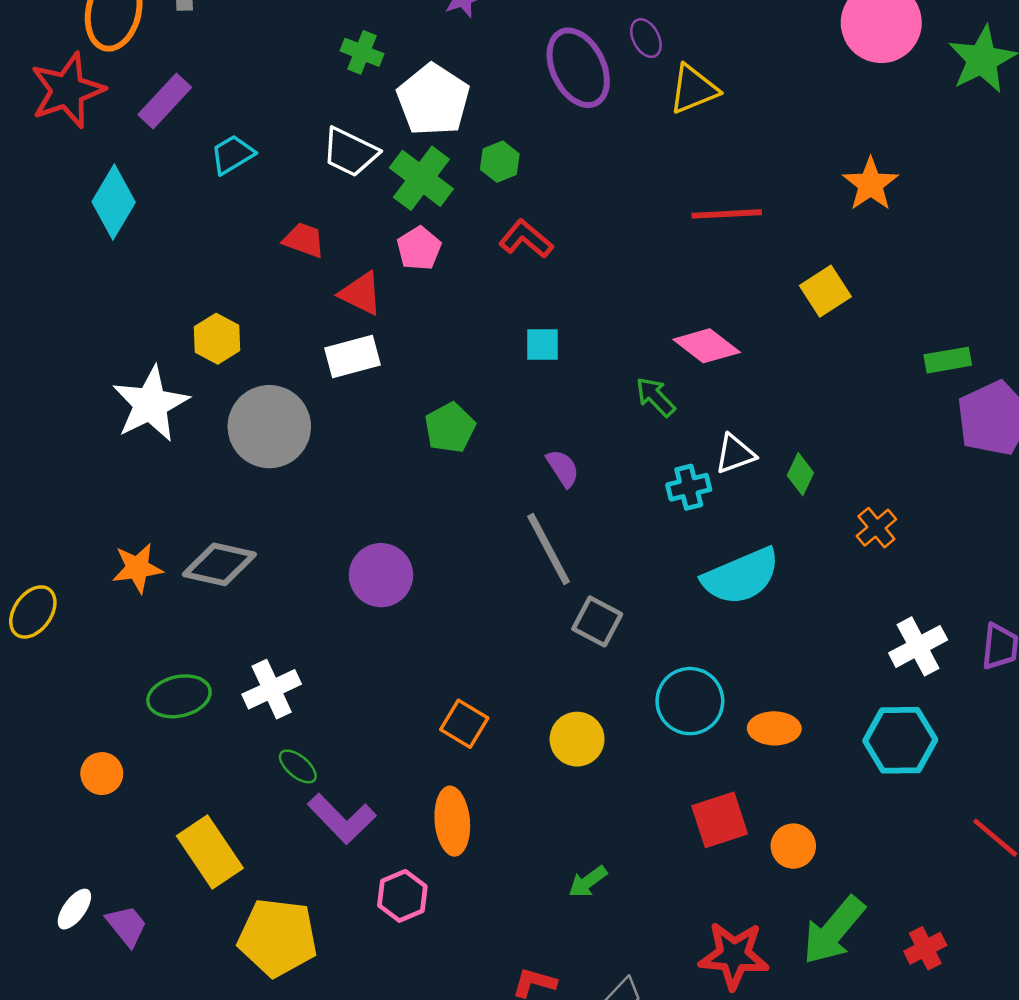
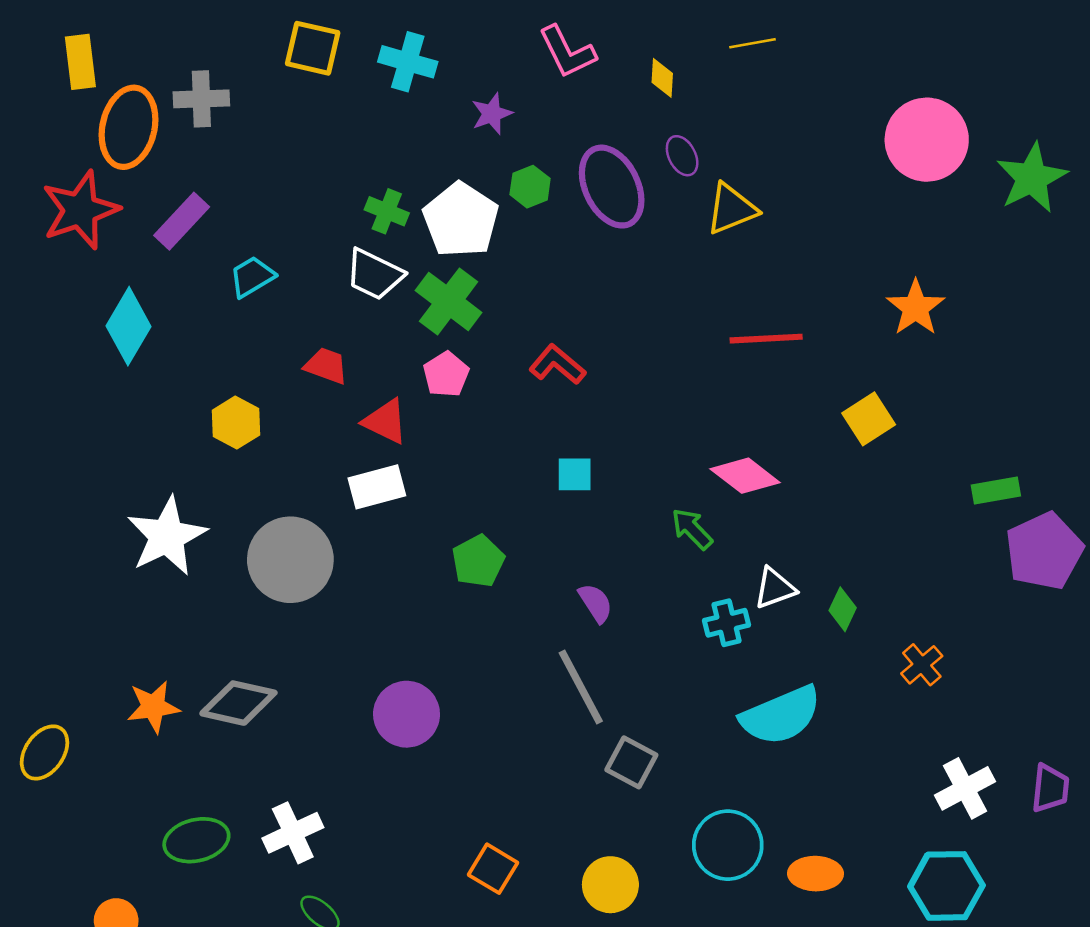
green cross: (362, 52) -> (387, 211), moved
green hexagon: (500, 162) -> (530, 187), moved
yellow hexagon: (217, 339) -> (236, 423), moved

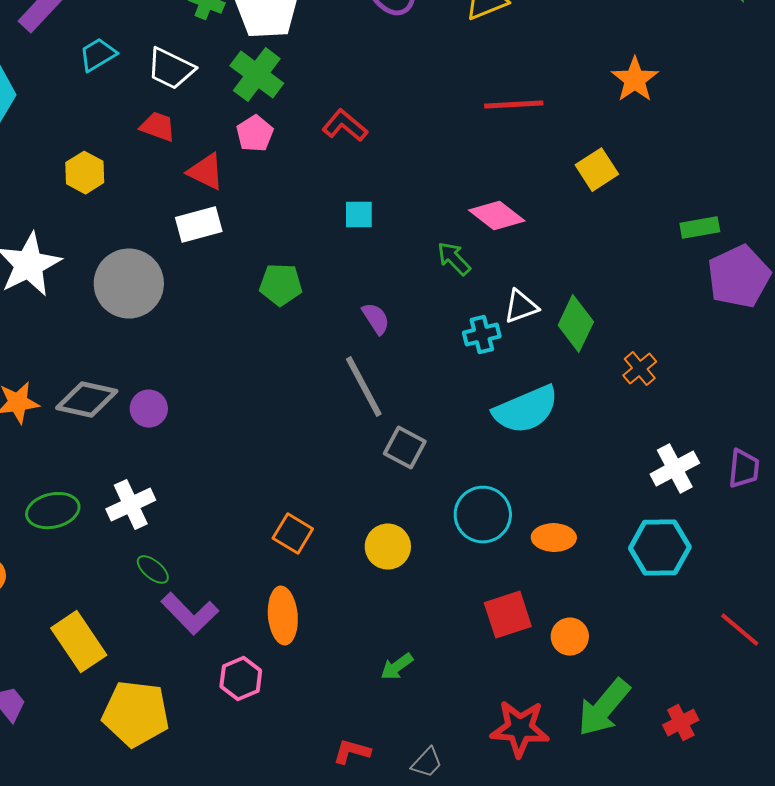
white trapezoid: (374, 274) -> (171, 69), moved
green pentagon: (478, 561) -> (281, 285), turned 30
green diamond: (843, 609) -> (576, 324), size x1.6
purple circle: (407, 714) -> (149, 409), moved, size x0.7

